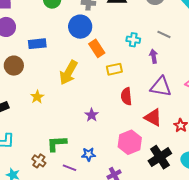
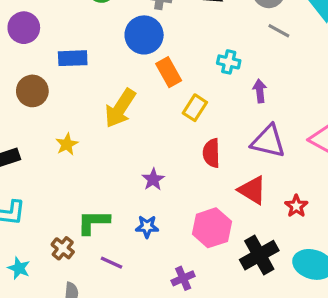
gray line: (164, 34) -> (279, 31), moved
yellow rectangle: (114, 69) -> (195, 108), turned -49
blue star: (89, 154) -> (147, 227), moved

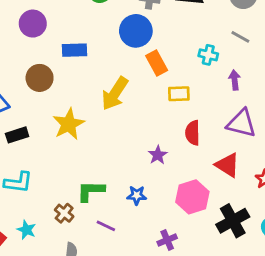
gray line: (279, 31) -> (240, 37), moved
yellow rectangle: (195, 108) -> (179, 94), turned 55
yellow star: (67, 144) -> (69, 124), size x1.6
purple star: (153, 179) -> (158, 155), moved

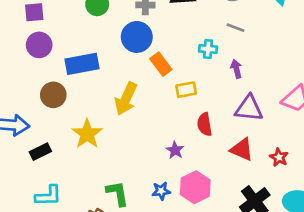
blue rectangle: (74, 50) -> (82, 64), size x1.4
green L-shape: (91, 191) -> (117, 193), turned 88
pink hexagon: (192, 197) -> (195, 187), moved

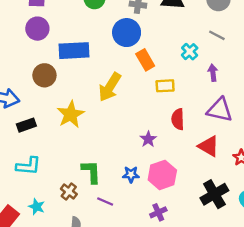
cyan cross: (208, 49) -> (190, 52), turned 35

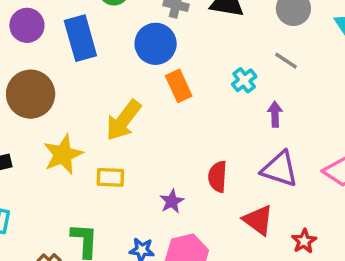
blue rectangle: (74, 51) -> (80, 38), moved, turned 72
brown circle: (44, 75) -> (31, 94), size x1.4
yellow rectangle: (165, 86) -> (110, 177), moved

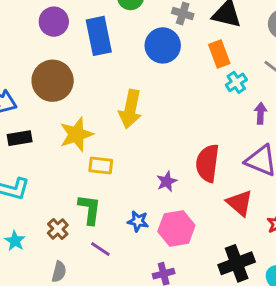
orange rectangle: (179, 86) -> (219, 54), moved
yellow arrow: (123, 120) -> (130, 109), turned -30
yellow rectangle: (110, 177) -> (101, 165), moved
red semicircle: (218, 177) -> (207, 163), size x1.4

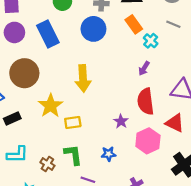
purple arrow: (261, 113) -> (144, 68), moved, turned -136
pink hexagon: (176, 228) -> (148, 141), moved
brown cross: (58, 229) -> (47, 164), moved

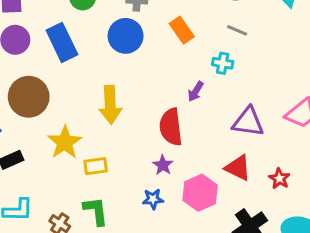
cyan cross: (151, 41) -> (223, 63), moved, turned -32
red semicircle: (146, 101) -> (171, 127), moved
blue star: (109, 154) -> (153, 199), moved

